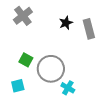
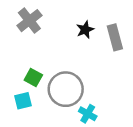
cyan square: (18, 86) -> (23, 101), moved

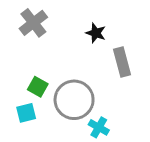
black star: (85, 30) -> (96, 33), turned -30
gray rectangle: (115, 37) -> (122, 62), moved

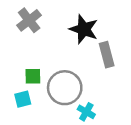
black star: (96, 33) -> (84, 29), size x1.6
green square: (38, 87) -> (33, 76), turned -30

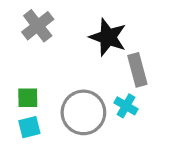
green square: (33, 76) -> (28, 98), moved
cyan cross: (86, 112) -> (126, 106), moved

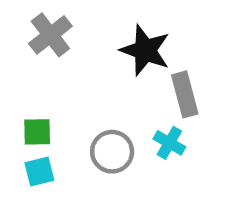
gray circle: (83, 112) -> (112, 152), size x0.7

